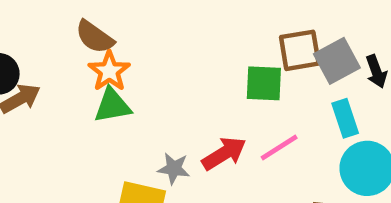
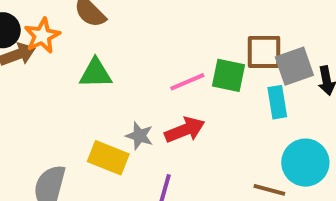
orange star: (109, 71) -> (42, 36), moved
cyan rectangle: (345, 118) -> (277, 102), moved
pink line: (279, 148) -> (187, 82), moved

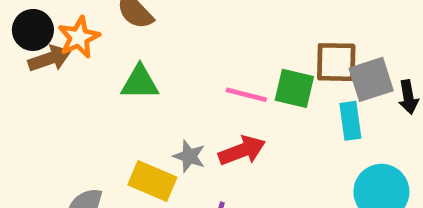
pink line: (187, 82) -> (246, 95), turned 36

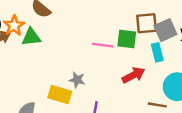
green triangle: (140, 82) -> (31, 37), moved
red arrow: (242, 151) -> (133, 75), moved

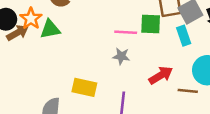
red arrow: (133, 75) -> (161, 75), moved
gray star: (77, 80) -> (121, 56), moved

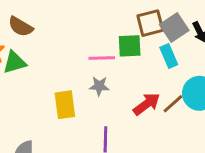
yellow rectangle: (84, 87) -> (65, 105), moved, turned 75
brown line: (188, 91) -> (173, 104), moved, turned -42

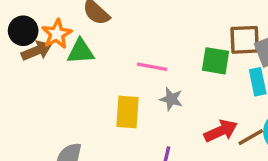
pink line: (102, 58) -> (152, 67), moved

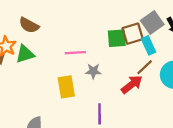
brown square: (245, 40) -> (133, 34), moved
brown line: (251, 137) -> (145, 67), moved

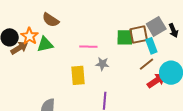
red arrow: (132, 84) -> (156, 81), moved

